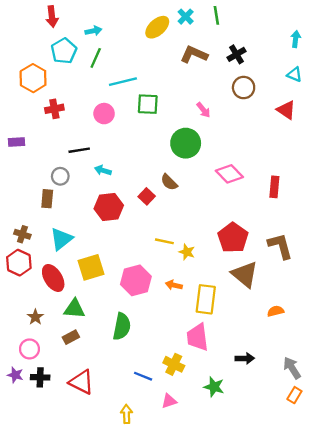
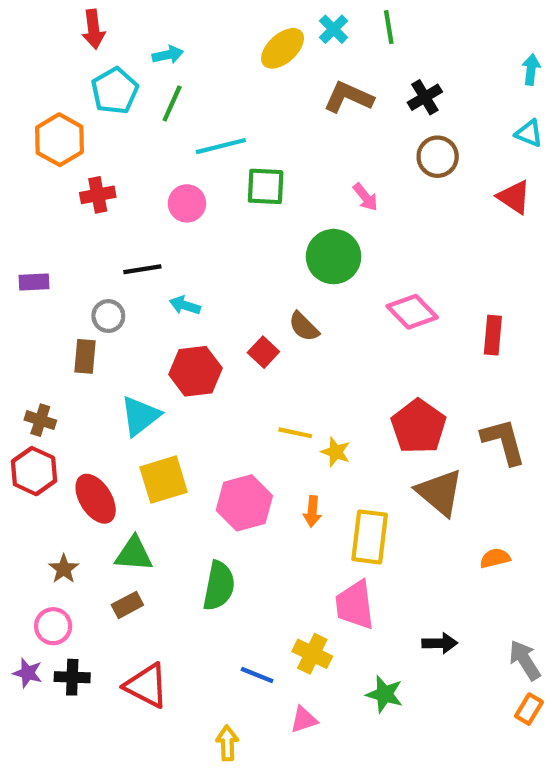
purple rectangle: (16, 142) -> (34, 282), moved
cyan triangle: (61, 239) -> (140, 416), moved
orange arrow: (174, 285) -> (312, 511), turned -98

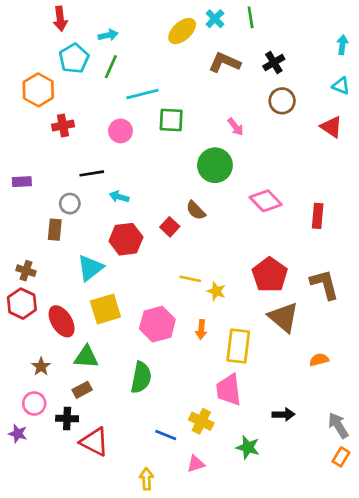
black cross: (72, 677) -> (67, 419), moved

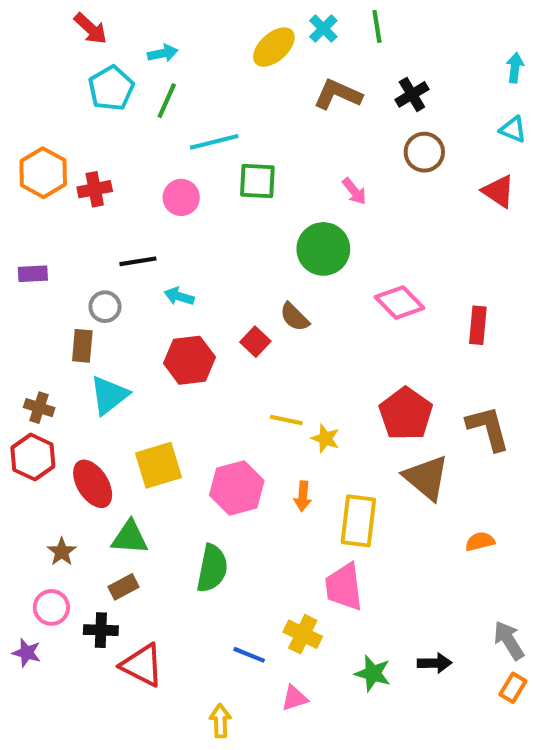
red arrow: (60, 19) -> (91, 29), turned -40
orange hexagon: (38, 90) -> (43, 173), moved
cyan triangle: (90, 268) -> (109, 395), moved
black arrow: (283, 414) -> (435, 663), moved

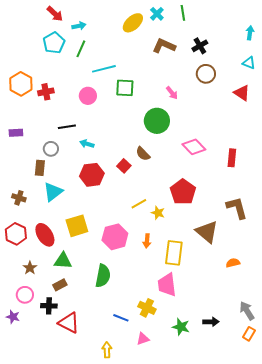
red arrow: (91, 29) -> (55, 14), moved
red pentagon: (406, 414) -> (183, 192), moved
yellow line: (286, 420) -> (139, 204), turned -42
red hexagon: (33, 457) -> (16, 234), moved

